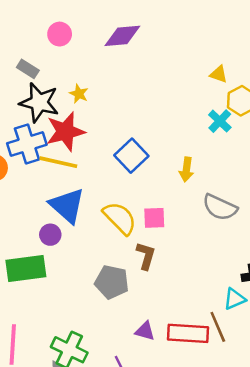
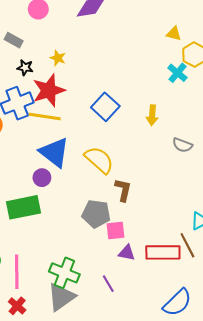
black star: (39, 102) -> (25, 68), size x0.5
gray semicircle: (220, 207) -> (182, 145), size x0.7
pink square: (154, 218) -> (115, 231), moved

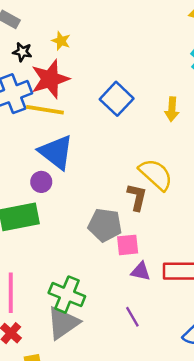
yellow semicircle: (99, 160) -> (156, 174), moved
purple line: (108, 284) -> (132, 317), moved

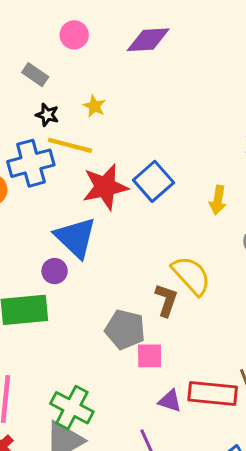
red star: (50, 79) -> (105, 187), moved
yellow line: (45, 110) -> (70, 145), moved
purple triangle: (141, 271) -> (170, 401), moved

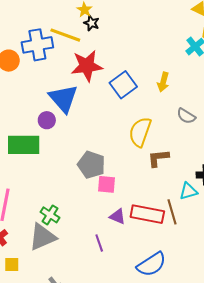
black star: (47, 115) -> (92, 23), moved
blue square: (154, 181) -> (123, 85), moved
yellow semicircle: (191, 276) -> (140, 132), turned -124
brown L-shape: (166, 300) -> (158, 158), moved, turned -120
green cross: (72, 408) -> (50, 215), size x0.7

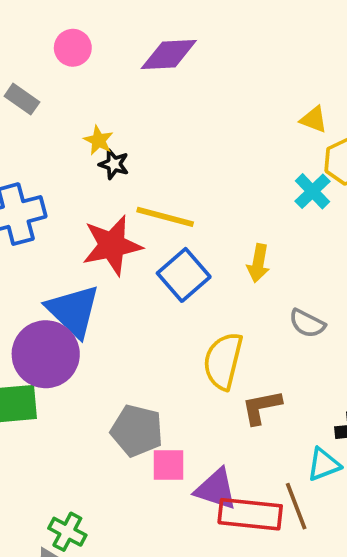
yellow line: (65, 35) -> (165, 217), moved
purple circle: (47, 120) -> (46, 354), size x2.0
purple triangle: (118, 216) -> (216, 489), moved, size x1.4

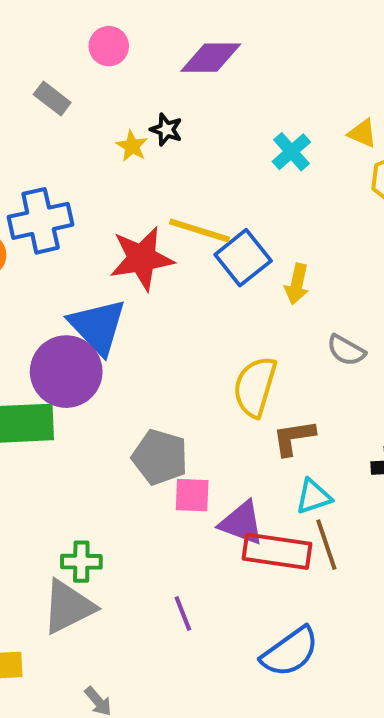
black star: (114, 164) -> (166, 130), moved
cyan cross: (313, 191) -> (291, 152), moved
blue square: (184, 275) -> (243, 258), moved
cyan triangle: (324, 464) -> (314, 497), moved
green cross: (67, 532) -> (81, 562), turned -30

